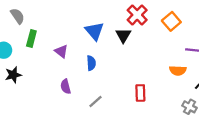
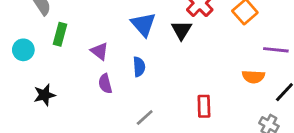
black star: (13, 75) -> (44, 95), moved
purple semicircle: (66, 87) -> (105, 84), moved

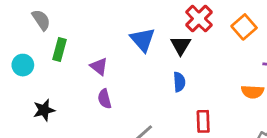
blue semicircle: (139, 67) -> (179, 82), moved

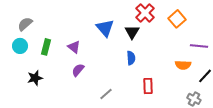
gray semicircle: (41, 20) -> (25, 24), moved, turned -98
green rectangle: (59, 50) -> (46, 47), moved
purple semicircle: (105, 99) -> (78, 70), turned 56

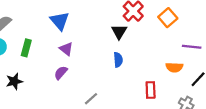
blue triangle: (105, 28) -> (60, 21), moved
purple triangle: (74, 47) -> (66, 49), moved
red rectangle: (148, 86) -> (151, 90), moved

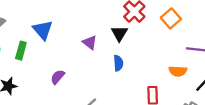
blue triangle: (60, 21) -> (43, 30), moved
purple triangle: (66, 49) -> (90, 43), moved

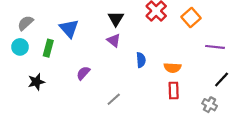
black triangle: (119, 33) -> (116, 19), moved
orange semicircle: (178, 71) -> (172, 68), moved

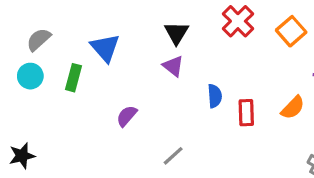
orange semicircle: (172, 68) -> (293, 108), moved, turned -49
black star: (36, 82) -> (22, 156), moved
red rectangle: (174, 91) -> (246, 113), moved

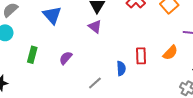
green rectangle: (74, 78) -> (32, 55), moved
blue semicircle: (215, 96) -> (121, 68), moved

